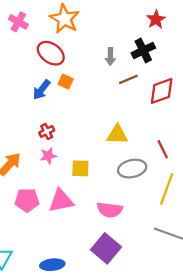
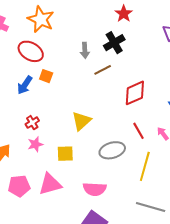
red diamond: (162, 91) -> (135, 93), moved
yellow triangle: (117, 135) -> (81, 121), moved, turned -40

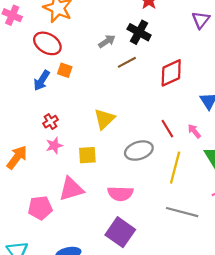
black cross: (114, 43) -> (139, 32), turned -30
gray arrow: (85, 50) -> (107, 41), turned -119
red diamond: (135, 93) -> (171, 73), moved
pink pentagon: (19, 186) -> (40, 208), moved

